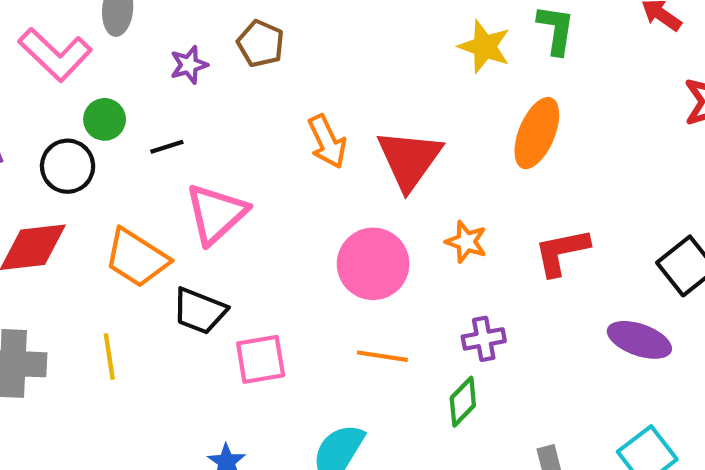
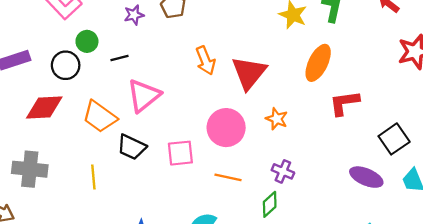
red L-shape: (562, 252) -> (344, 103), moved
purple cross: (484, 339) -> (283, 171), turned 30
yellow line: (109, 357) -> (93, 177), moved
pink square: (261, 359) -> (180, 153), moved

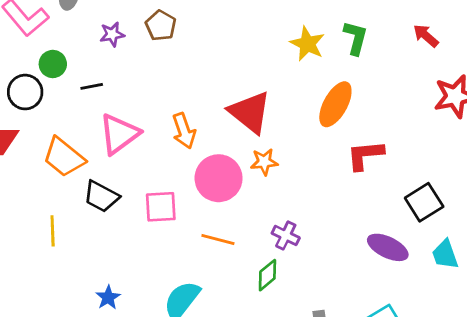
orange arrow: (206, 61) -> (184, 131), moved
red triangle: (249, 73) -> (250, 112), turned -33
orange star: (277, 119) -> (264, 162), moved, turned -30

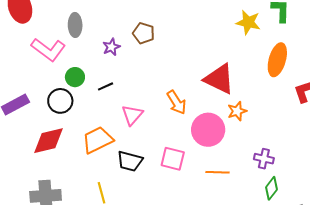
pink triangle: (119, 134) -> (132, 115), size x0.7
orange trapezoid: (64, 157) -> (98, 140), turned 128
pink square: (161, 207) -> (173, 159), turned 30
green diamond: (267, 275) -> (271, 188), moved

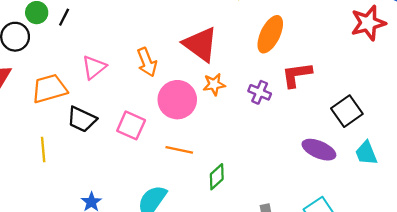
black line: (106, 86) -> (64, 17), moved, turned -49
purple cross: (264, 159) -> (260, 92), moved
green diamond: (271, 188) -> (217, 177), moved

